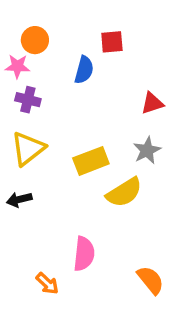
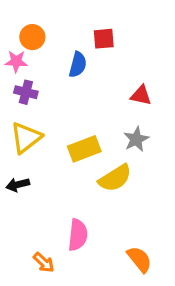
red triangle: (152, 103) -> (141, 95), turned 30

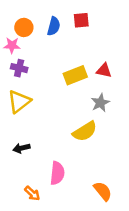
red square: (104, 39) -> (81, 20), moved
blue semicircle: (78, 65) -> (54, 26), moved
yellow rectangle: (84, 149) -> (75, 75), moved
black arrow: (18, 185) -> (21, 148), moved

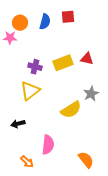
purple cross: (19, 68) -> (35, 67), moved
yellow triangle: (19, 102) -> (30, 91), moved
gray star: (100, 103) -> (91, 94), moved

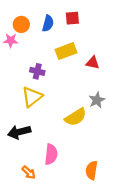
yellow rectangle: (63, 63) -> (66, 51), moved
black arrow: (18, 124) -> (19, 132), size x1.5
orange semicircle: (86, 160) -> (92, 170), turned -132

